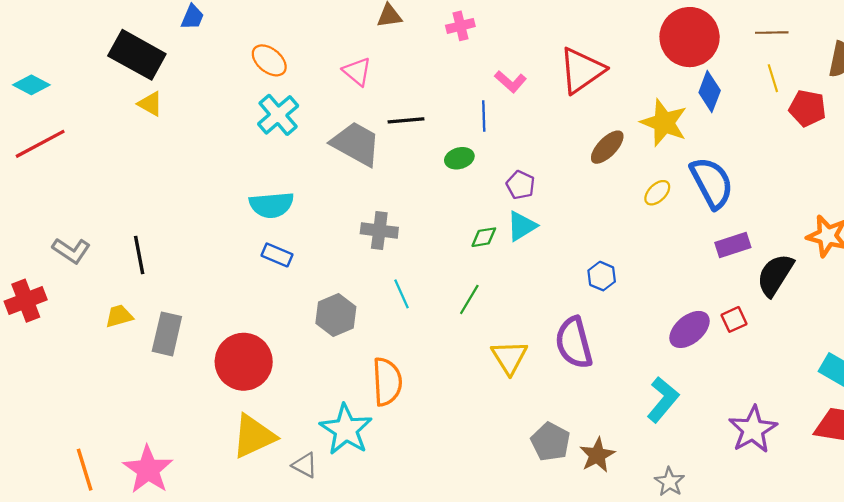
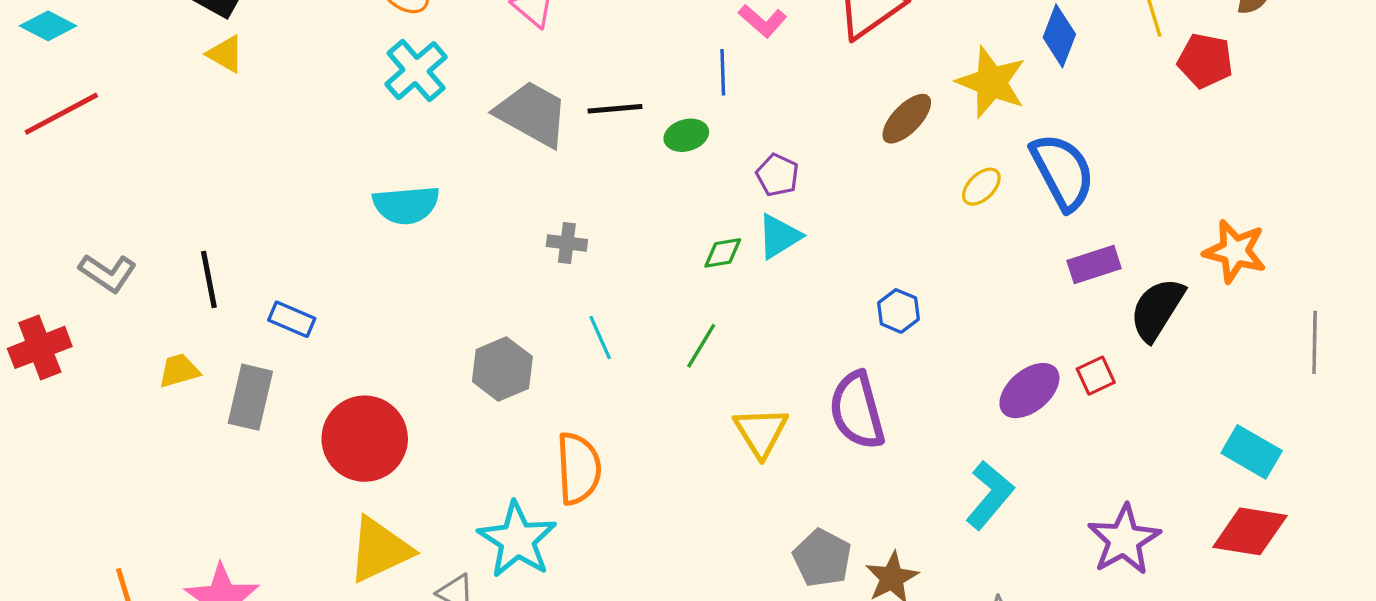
black line: (406, 120) -> (615, 109), moved
gray cross: (379, 231) -> (567, 243), size x0.7
blue rectangle: (277, 255) -> (292, 319), moved

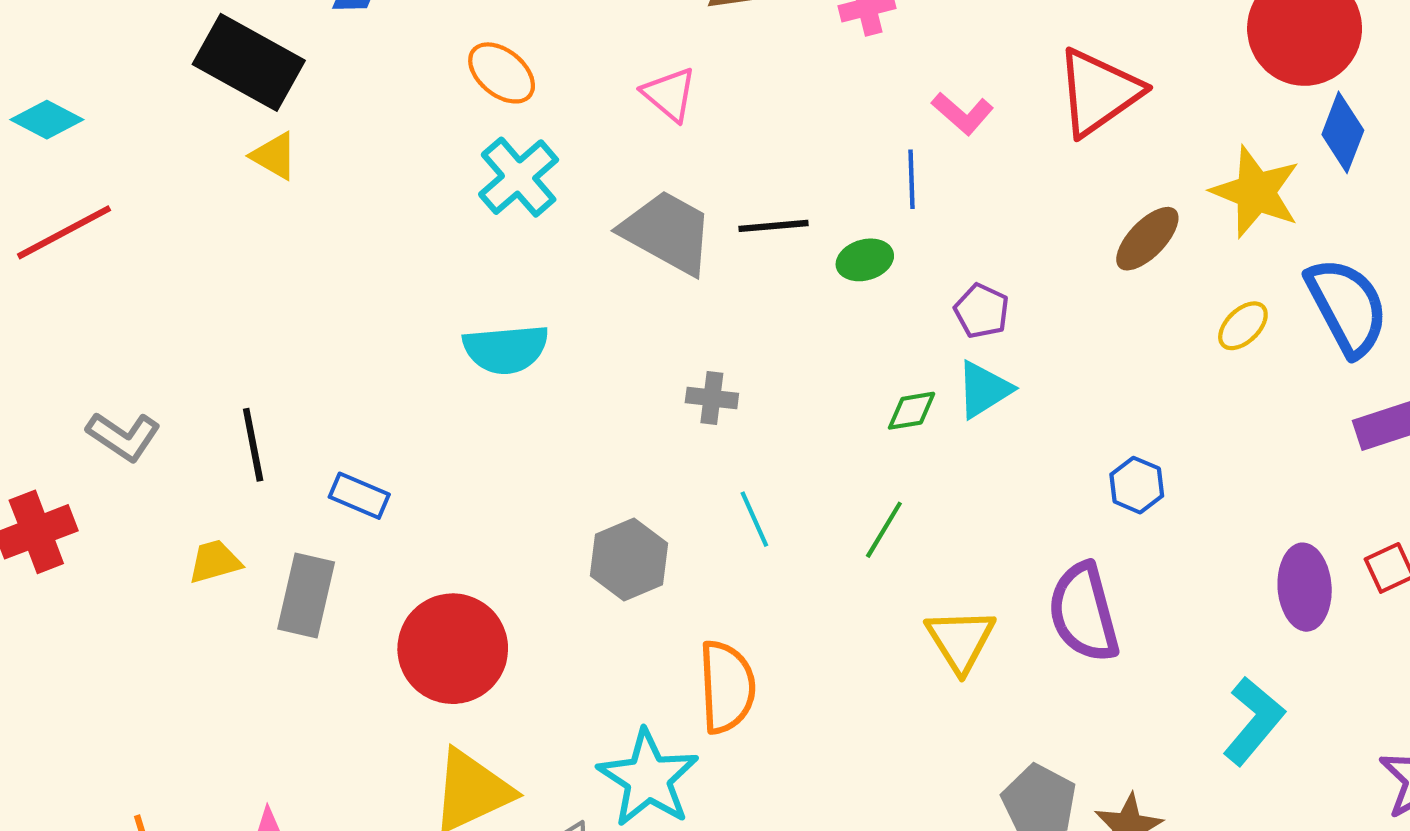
purple ellipse: (1029, 391) -> (1305, 587), turned -54

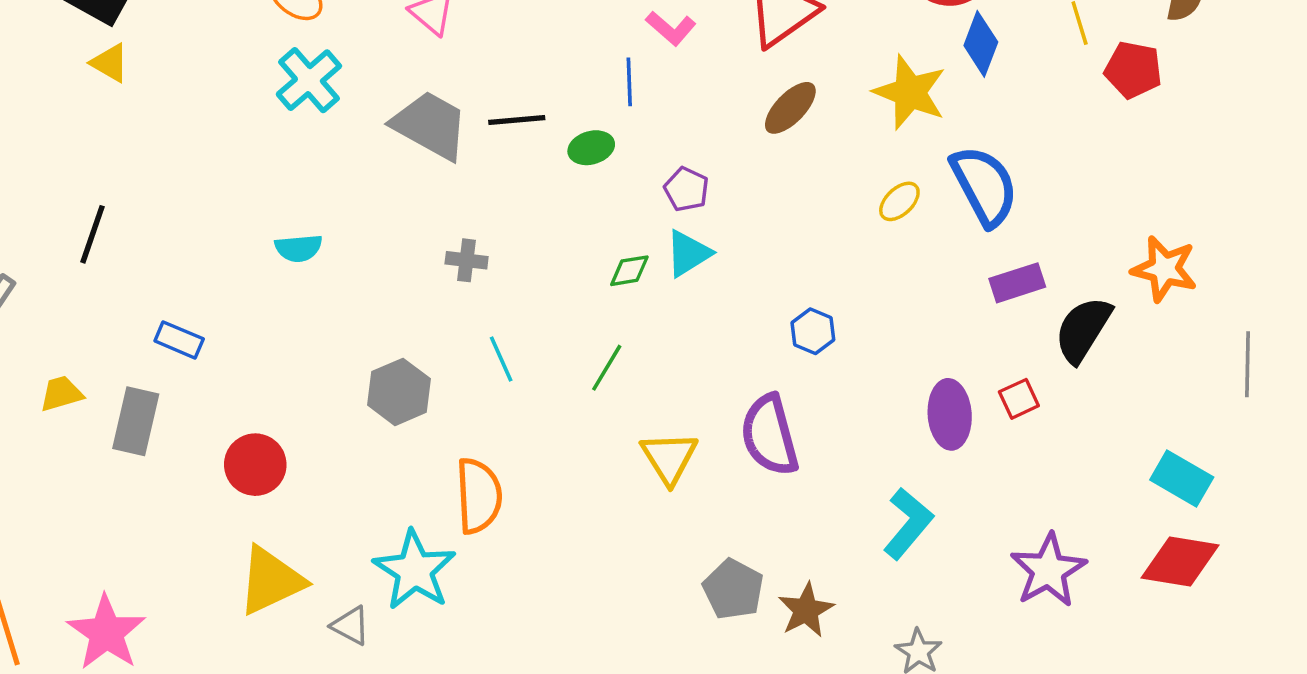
brown ellipse: (1147, 239) -> (790, 108), moved
cyan semicircle: (506, 349) -> (299, 248), moved, size x0.7
black line: (253, 445) -> (92, 234), moved, turned 30
red circle: (453, 649) -> (255, 465), size x0.7

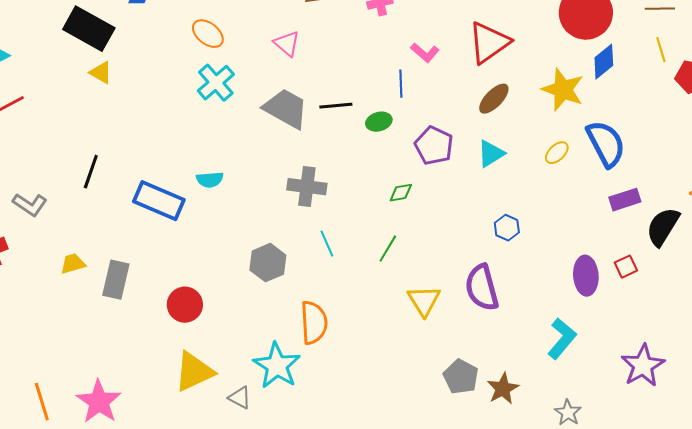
blue diamond: (981, 44) -> (604, 62), turned 30
purple pentagon: (686, 189) -> (434, 146), size x1.5
cyan triangle: (688, 253) -> (491, 154), moved
gray cross: (467, 260) -> (307, 187), size x1.6
blue rectangle: (179, 340) -> (159, 201), moved, size x1.8

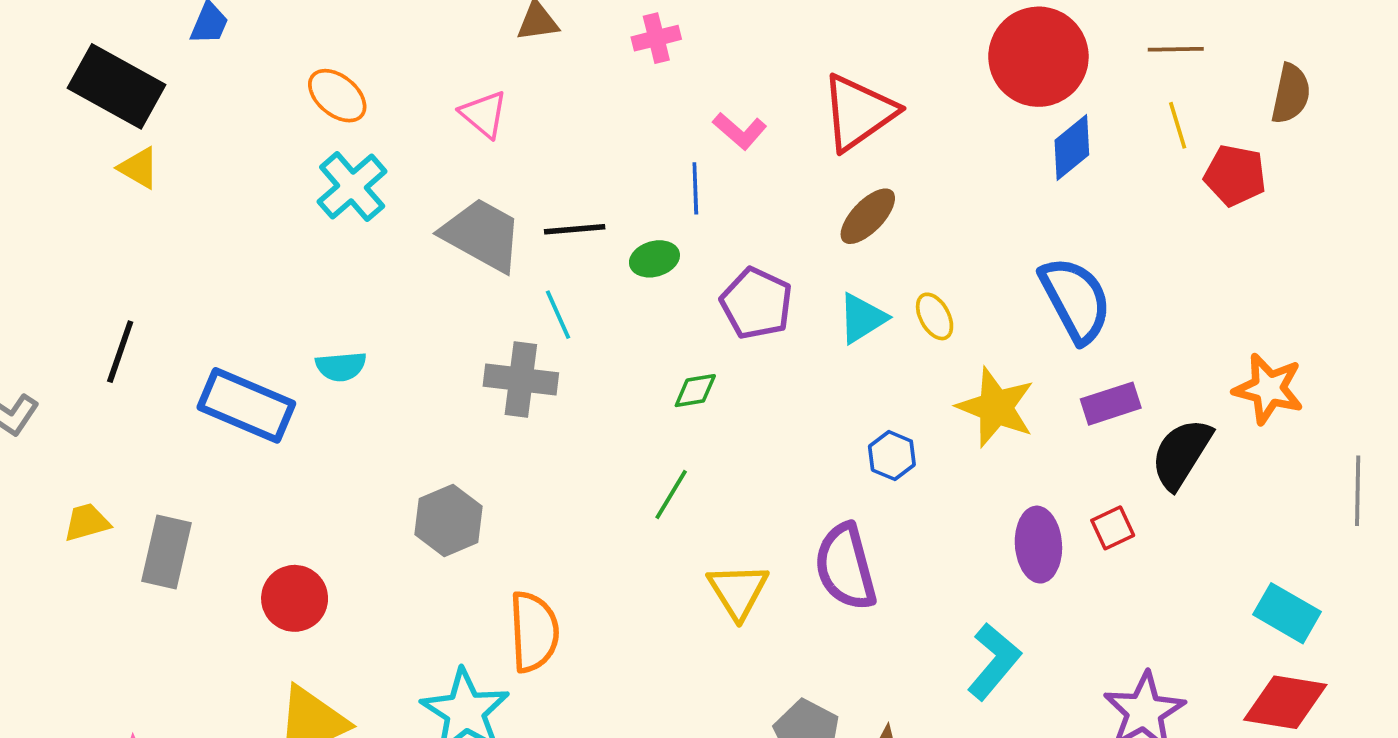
yellow star: (563, 90) -> (996, 407), moved
yellow ellipse: (557, 153) -> (935, 316), moved, turned -75
cyan line: (327, 244) -> (558, 315), moved

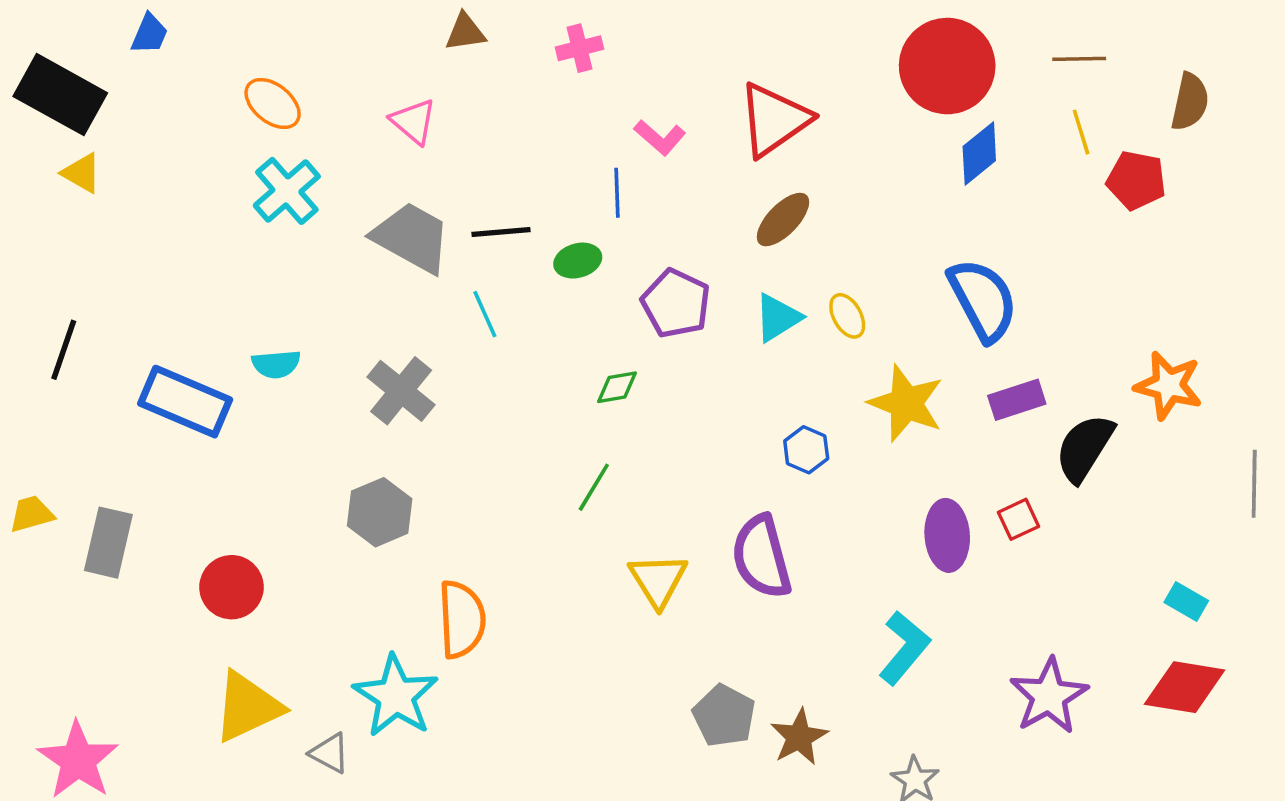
gray cross: (521, 379) -> (401, 391), moved, turned 32
cyan rectangle: (1287, 613) -> (1186, 601), size x0.7

